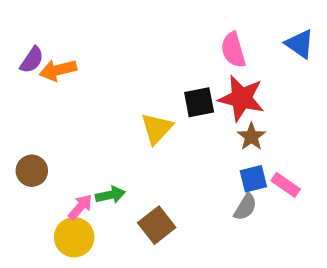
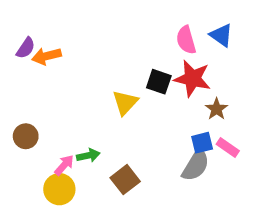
blue triangle: (300, 44) -> (221, 35), moved
black square: (199, 102) -> (159, 82), turned 30
brown star: (251, 136) -> (217, 109), moved
gray semicircle: (245, 207) -> (196, 165), size x1.5

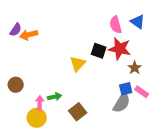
pink arrow: (64, 165) -> (40, 103), turned -40

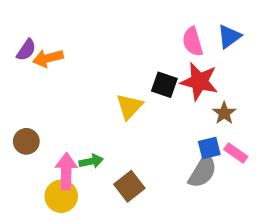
blue triangle: (138, 22) -> (229, 37), turned 49
pink arrow: (40, 103) -> (66, 171), size x1.5

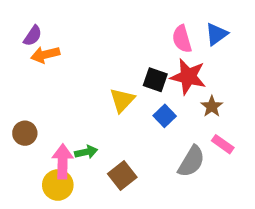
purple semicircle: (26, 50) -> (33, 36), moved
blue square: (209, 148) -> (165, 116), moved, turned -30

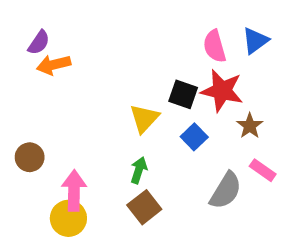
green arrow: (86, 152) -> (139, 170), moved, turned -60

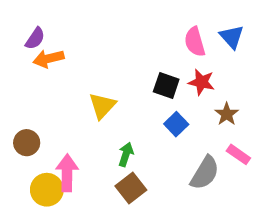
blue triangle: (255, 41) -> (232, 37), turned -36
red star: (222, 91) -> (201, 82), size x0.7
yellow triangle: (144, 118) -> (102, 106), moved
yellow circle: (68, 218) -> (47, 190), moved

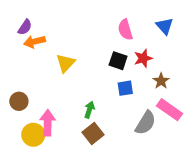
pink semicircle: (195, 42) -> (125, 30), moved
red star: (201, 82) -> (143, 58), turned -30
yellow triangle: (102, 106) -> (66, 63), moved
blue square: (176, 124) -> (125, 88), turned 35
pink rectangle: (238, 154) -> (169, 110), size x1.5

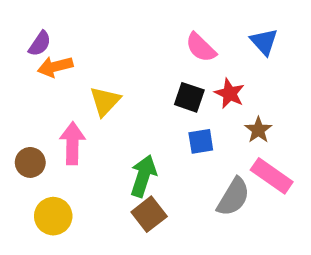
pink semicircle: (125, 30) -> (201, 47), turned -30
red star: (143, 58) -> (230, 93), turned -30
green arrow: (89, 110) -> (143, 176), size x1.5
pink arrow: (48, 123) -> (72, 143), moved

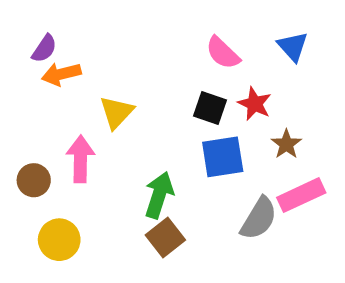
blue square: (201, 141) -> (223, 157), size x1.5
pink rectangle: (272, 176) -> (301, 195), turned -60

